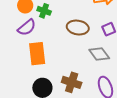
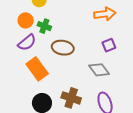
brown ellipse: (78, 28) -> (63, 48), moved
orange rectangle: (37, 54) -> (37, 69), turned -30

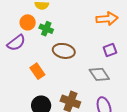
purple semicircle: (27, 43) -> (16, 43), moved
orange rectangle: (37, 69) -> (37, 71), size x0.7

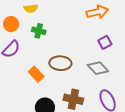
orange circle: (28, 22) -> (11, 24), moved
brown ellipse: (64, 51) -> (60, 63), moved

